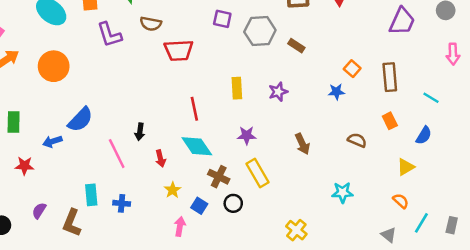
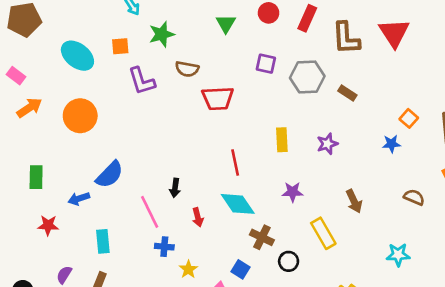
yellow rectangle: (258, 173) -> (323, 233), moved
yellow star: (173, 190) -> (188, 269), moved
cyan rectangle: (91, 195) -> (103, 241), moved
blue cross: (122, 203) -> (164, 247), moved
black circle: (233, 203) -> (289, 261), moved

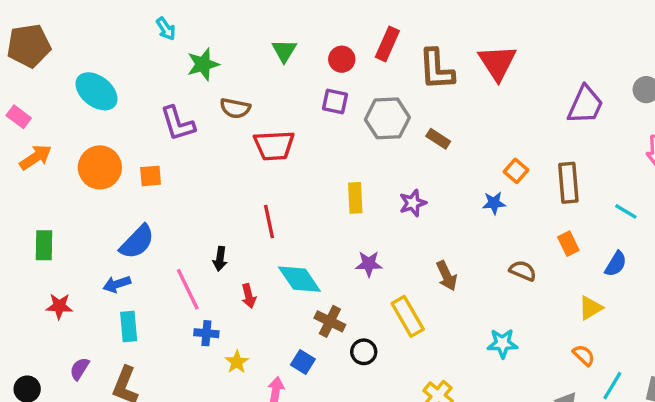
red circle: (269, 13) -> (342, 59), moved
orange square: (120, 46) -> (151, 176), moved
red line: (235, 162) -> (269, 222), moved
blue arrow: (79, 199) -> (117, 284), moved

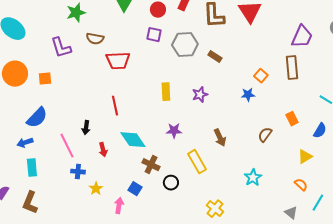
brown rectangle: (568, 183) -> (292, 68), moved
brown semicircle: (523, 271) -> (265, 135), turned -77
cyan star: (502, 343) -> (253, 178), turned -30

